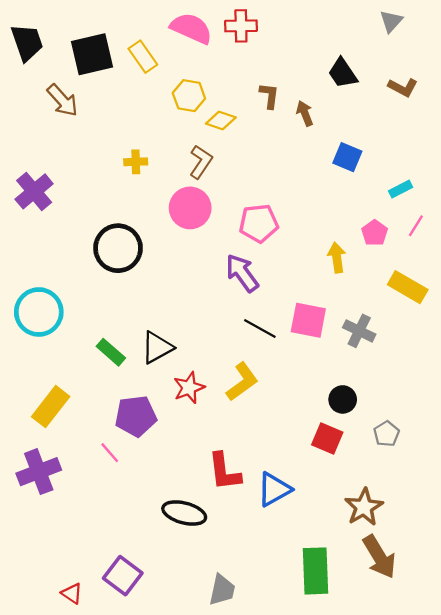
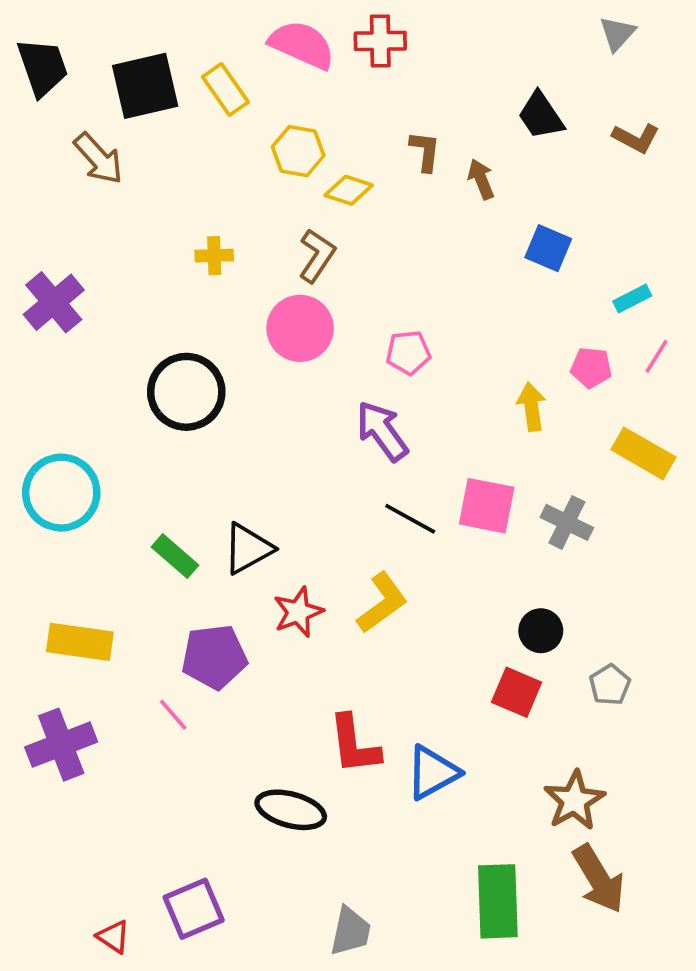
pink pentagon: (259, 223) -> (408, 353), size x0.7
pink pentagon: (375, 233) -> (591, 368), turned -30
yellow rectangle: (51, 407) -> (80, 642), turned 60
purple square: (123, 576) -> (194, 909), turned 30

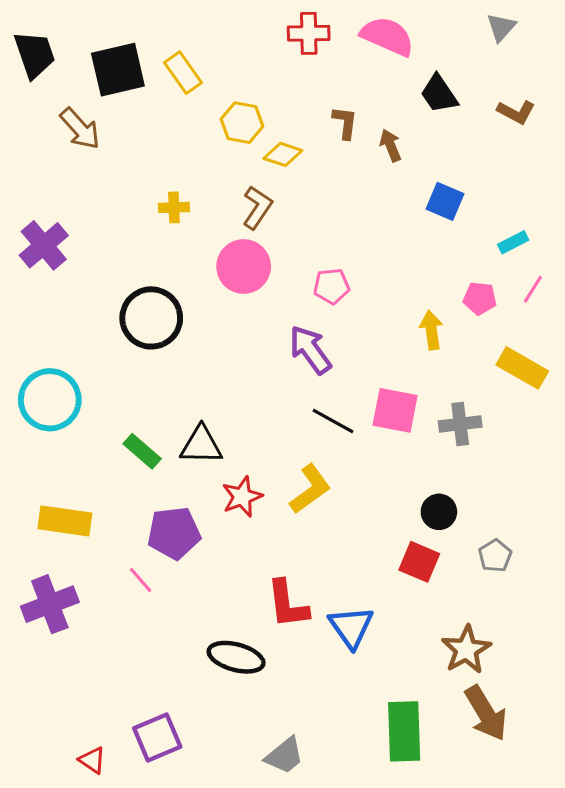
pink semicircle: (302, 45) -> (387, 36), moved
gray cross: (567, 522) -> (460, 424), turned -33
black triangle: (248, 549) -> (201, 445), turned 30
blue triangle: (433, 773) -> (351, 627), turned -36
gray trapezoid: (350, 931) -> (284, 756), turned 39

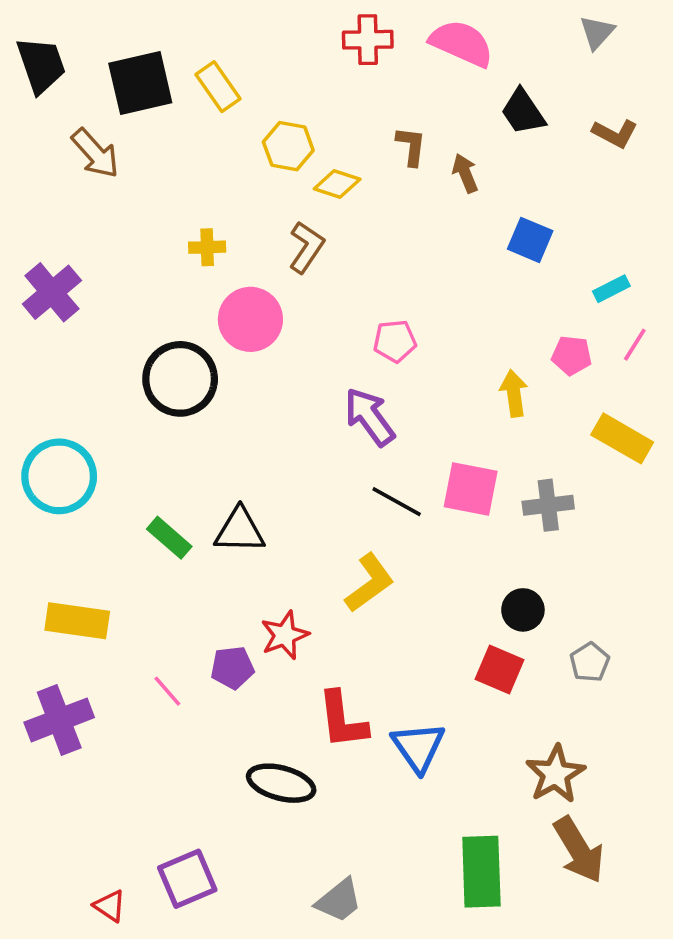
pink circle: (244, 266) -> (250, 319), moved
red star: (242, 497) -> (285, 635), moved
purple pentagon: (174, 533) -> (232, 668), moved, size x0.7

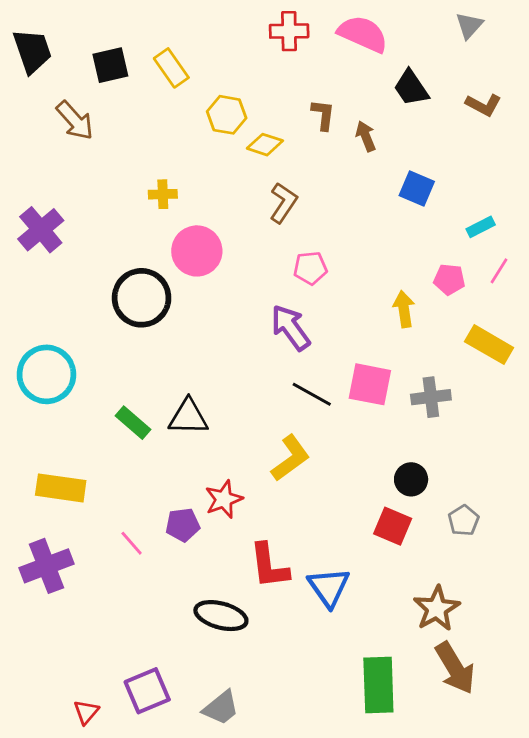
black square: (140, 83) -> (110, 65), size x0.7
brown L-shape: (306, 247) -> (283, 203), moved
gray trapezoid: (339, 900) -> (221, 708), moved
red triangle: (110, 906) -> (86, 712), turned 36

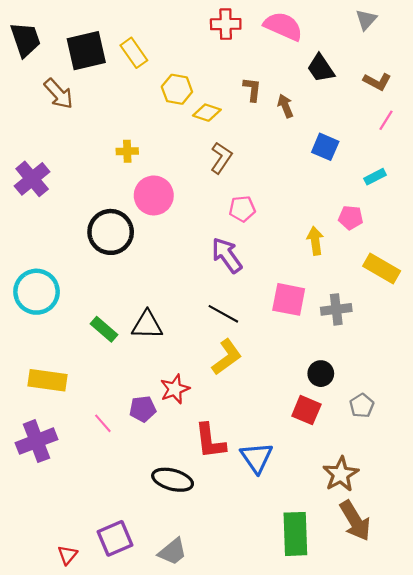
black square: (110, 65) -> (86, 51), size x1.4
pink line: (499, 271) -> (386, 120), moved
black line: (312, 394) -> (223, 314), moved

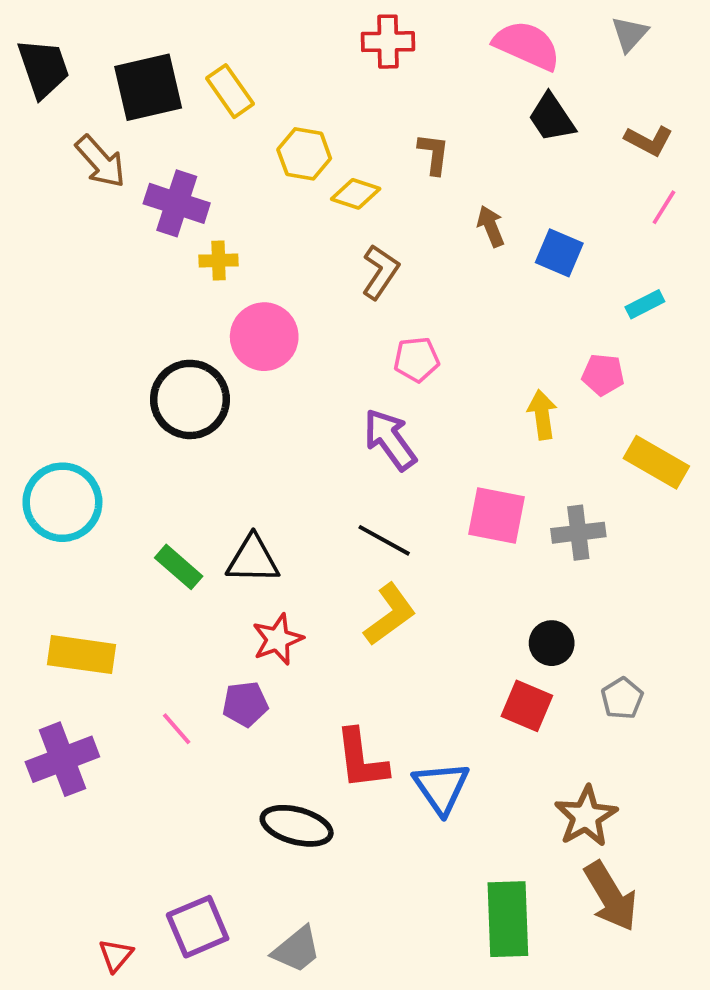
pink semicircle: (283, 26) -> (527, 45), moved
brown arrow: (285, 106) -> (491, 226), moved
purple cross: (32, 179) -> (177, 203), moved, turned -32
red star: (175, 389) -> (278, 639), moved

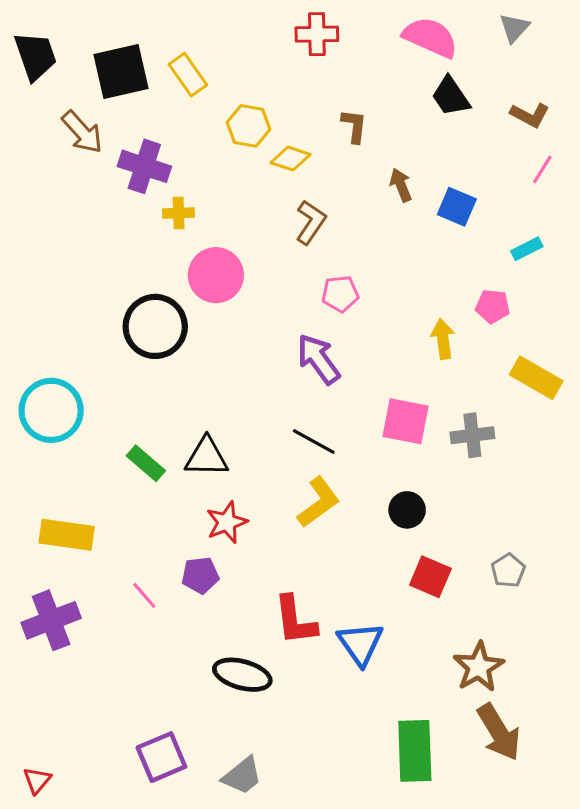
black circle: (552, 643) -> (407, 510), moved
red triangle: (116, 955) -> (37, 780), moved

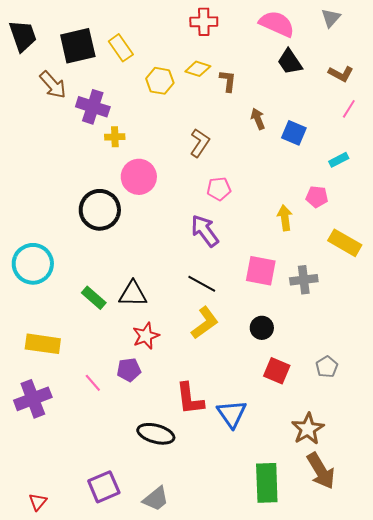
yellow diamond: (290, 159) -> (198, 69), moved
red triangle: (37, 780) -> (38, 502), moved

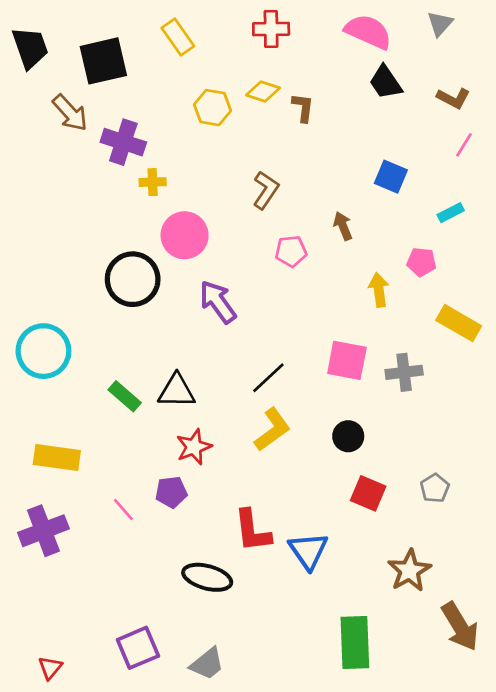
yellow rectangle: (121, 48) -> (178, 37), moved
brown arrow: (258, 119) -> (343, 226), moved
purple arrow: (205, 231) -> (218, 302), moved
black line: (202, 284) -> (268, 378), turned -72
brown arrow: (321, 471) -> (460, 627), moved

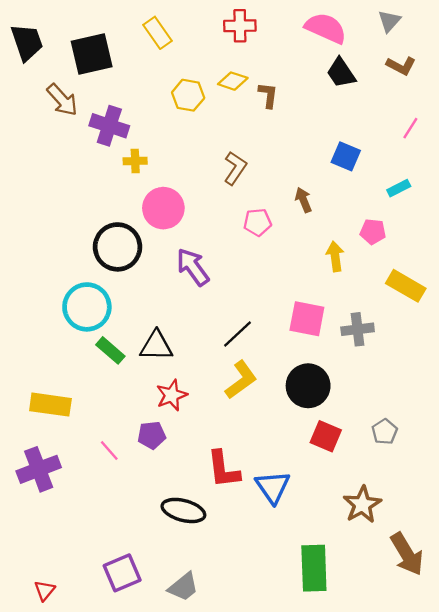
brown L-shape: (453, 98) -> (401, 66), moved
cyan circle: (43, 351) -> (87, 307), moved
black circle: (348, 436) -> (308, 386), size x1.6

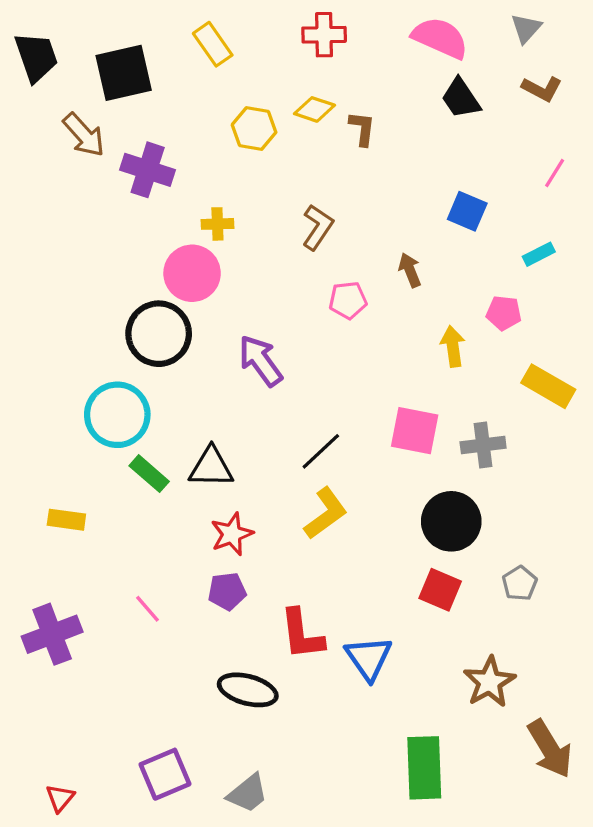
yellow cross: (135, 161) -> (217, 224), moved
pink circle: (163, 208) -> (192, 273), moved
black circle: (308, 386) -> (451, 521), moved
yellow rectangle: (50, 405) -> (66, 520), moved, size x0.7
purple pentagon: (152, 435) -> (227, 591), moved

